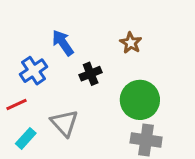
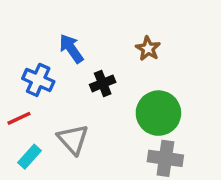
blue cross: (34, 71) -> (38, 80), turned -32

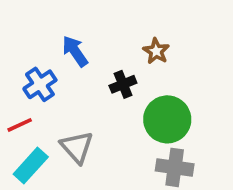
blue cross: (38, 80) -> (40, 84), turned 32
black cross: (103, 83) -> (123, 84), moved
cyan rectangle: (29, 157) -> (31, 166), size x1.4

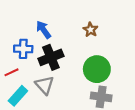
blue cross: (40, 84) -> (23, 49), turned 36
black cross: (123, 84) -> (51, 57), moved, size x1.6

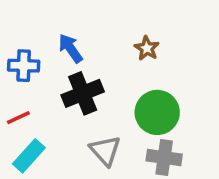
blue cross: (23, 49) -> (24, 66), moved
gray triangle: (45, 85) -> (105, 151), moved

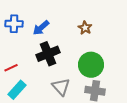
blue arrow: (70, 48) -> (41, 28), turned -96
blue cross: (24, 66) -> (14, 24), moved

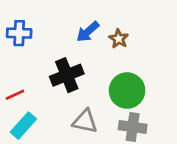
blue arrow: (41, 28) -> (88, 32), moved
gray triangle: (61, 87) -> (85, 121), turned -36

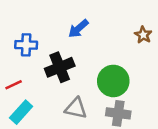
blue cross: (19, 33) -> (26, 45), moved
brown star: (119, 39) -> (143, 35), moved

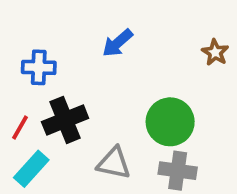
black cross: (60, 67) -> (65, 120), moved
red line: (14, 85) -> (20, 127), turned -35

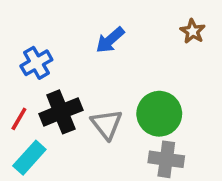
brown star: (215, 52) -> (193, 31), moved
blue cross: (39, 67) -> (36, 63), turned -32
gray triangle: (114, 163) -> (107, 124), moved, turned 40

